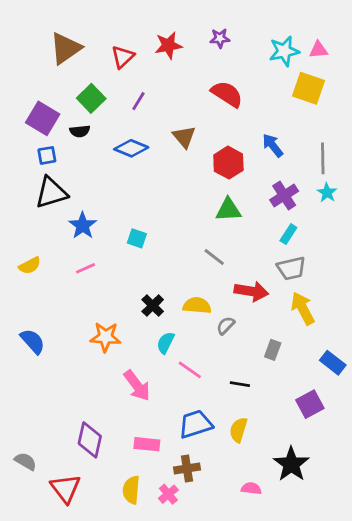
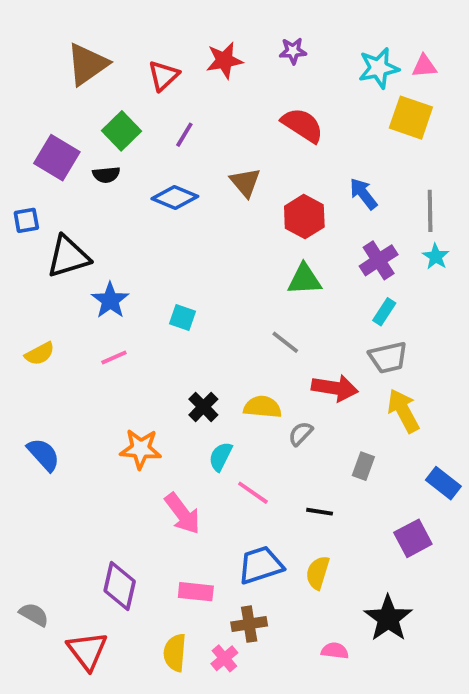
blue square: (47, 155) -> (26, 220), moved

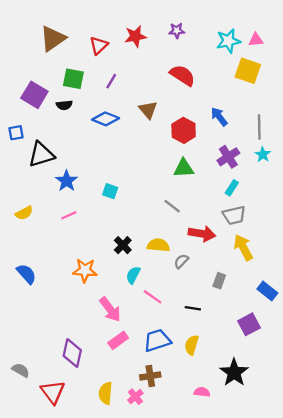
green square: (122, 131) -> (73, 79), turned -35
pink rectangle: (196, 592) -> (118, 340), moved, turned -42

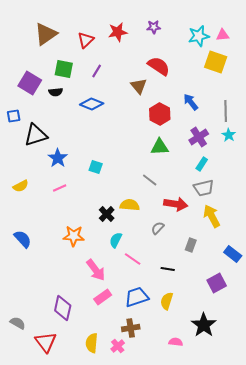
brown triangle: (148, 110) -> (139, 86), moved
yellow semicircle: (158, 245) -> (130, 205), moved

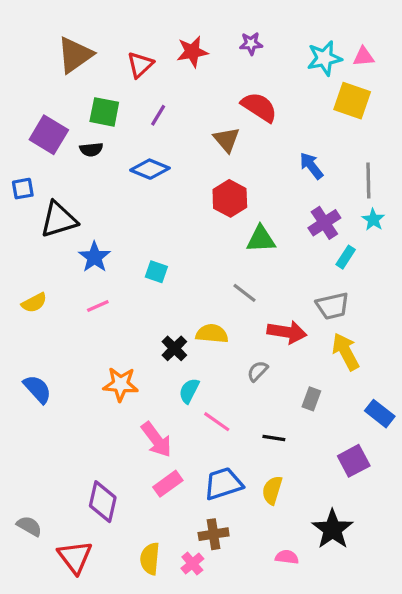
red hexagon: (160, 114) -> (230, 198), moved
cyan rectangle: (202, 164) -> (346, 257), moved

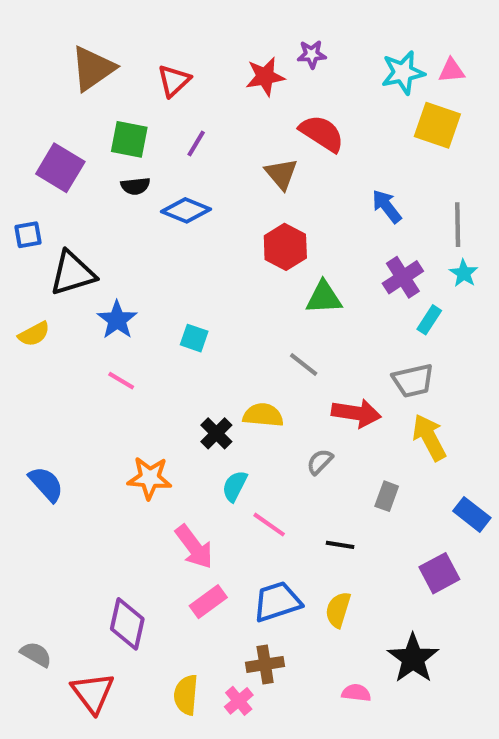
red star: (192, 52) -> (265, 77), moved
black semicircle: (91, 149) -> (135, 186), moved
yellow semicircle: (34, 303) -> (34, 334), moved
pink line: (98, 306) -> (121, 381), turned 55

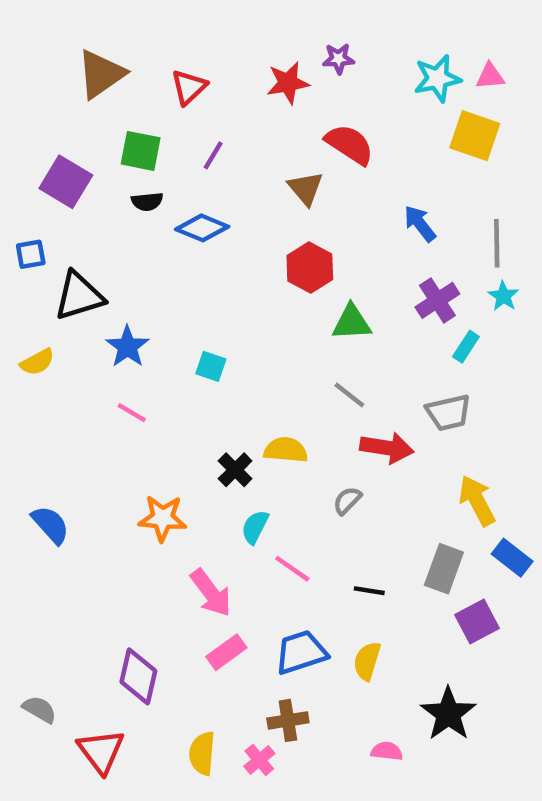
gray line: (304, 364) -> (349, 395), moved
yellow arrow: (429, 437) -> (477, 501), moved
gray rectangle: (387, 496) -> (444, 569), moved, size x1.5

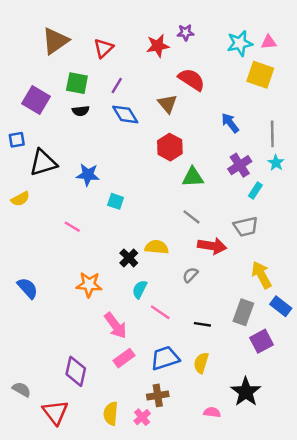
blue diamond: (202, 228) -> (125, 114), moved, turned 36
blue star: (127, 347) -> (88, 175), moved, turned -30

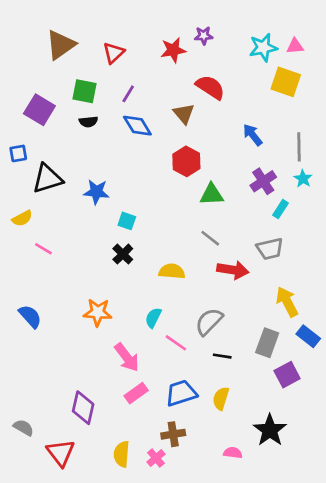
pink line: (72, 227) -> (43, 249), moved
black cross: (129, 258) -> (123, 254), moved
gray semicircle: (190, 275) -> (209, 322), moved, size x1.6

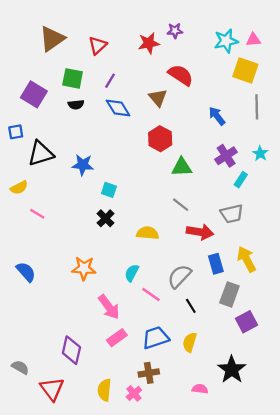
gray line: (299, 147) -> (257, 107), moved
blue rectangle: (308, 336) -> (216, 264), moved, turned 36
black line: (222, 356) -> (191, 306), turned 49

